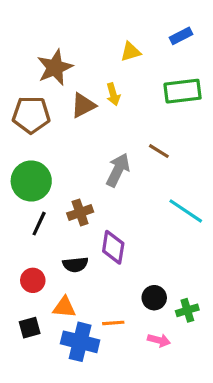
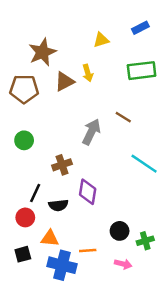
green circle: (31, 181) -> (24, 140), size x0.6
black line: (39, 224) -> (35, 193), moved

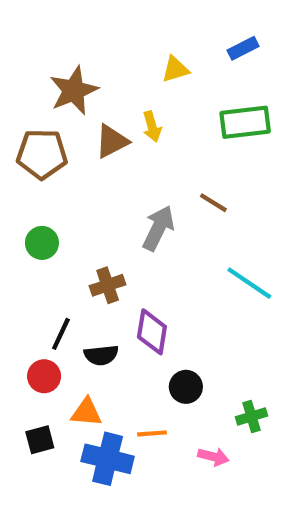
black circle: (120, 231) -> (186, 387), moved

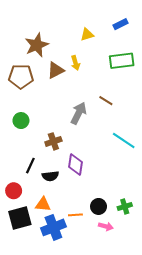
red circle: (44, 376) -> (14, 191), moved
black circle: (186, 387) -> (99, 206), moved
black square: (40, 440) -> (20, 218), size x1.6
blue cross: (108, 459) -> (53, 227), turned -35

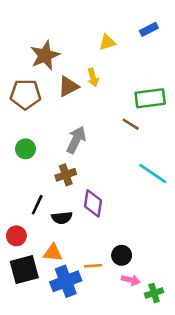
green rectangle: (122, 61) -> (150, 98), moved
gray arrow: (79, 113) -> (76, 140), moved
green cross: (125, 206) -> (154, 293), moved

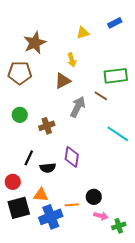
brown triangle: (68, 87) -> (63, 81), moved
gray arrow: (76, 140) -> (78, 107), moved
brown cross: (66, 175) -> (47, 126), moved

